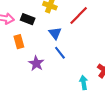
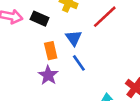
orange rectangle: (19, 42) -> (51, 51), moved

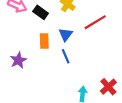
purple star: (48, 75) -> (18, 60), moved

